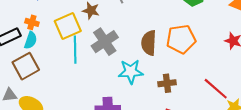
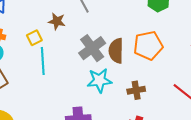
yellow square: (68, 26) -> (34, 38), size x0.6
gray cross: (105, 42) -> (92, 48), moved

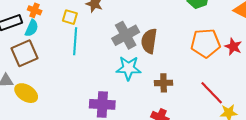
yellow square: (34, 38) -> (70, 17), turned 35
orange pentagon: (148, 46) -> (205, 43), moved

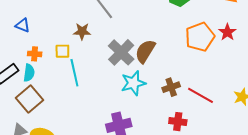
orange cross: (35, 10) -> (35, 54), moved
brown semicircle: (149, 41) -> (145, 51), turned 40
red star: (233, 47) -> (227, 32), turned 30
red line: (212, 93) -> (201, 95), moved

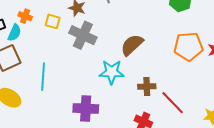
gray cross: (121, 52) -> (83, 35), moved, turned -36
cyan line: (74, 73) -> (43, 77), moved

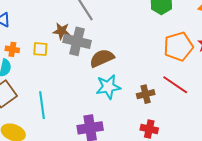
gray cross: (83, 35) -> (77, 41), moved
brown semicircle: (132, 45) -> (102, 58), moved, turned 30
red line: (173, 103) -> (175, 85), moved

